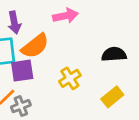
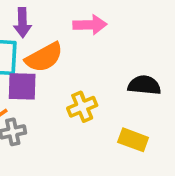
yellow rectangle: (112, 97) -> (133, 140), turned 50

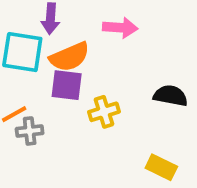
purple square: (22, 86) -> (67, 85), moved
yellow rectangle: (133, 140) -> (161, 167), moved

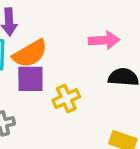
pink arrow: (120, 28) -> (104, 40), moved

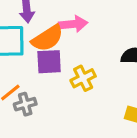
pink arrow: (104, 40) -> (73, 24), moved

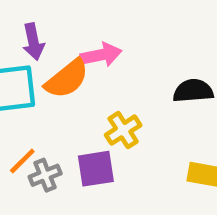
purple square: (49, 62) -> (96, 169), moved

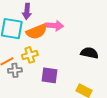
yellow cross: (123, 130) -> (30, 55), moved
purple square: (96, 169) -> (50, 75), moved

